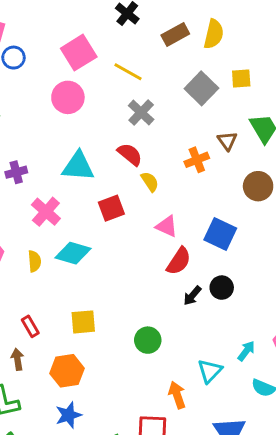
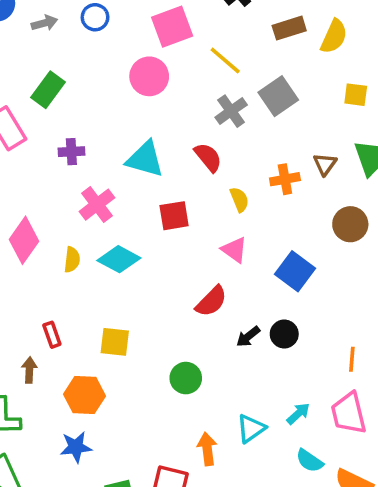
gray square: (201, 88) -> (278, 96), moved
yellow semicircle: (150, 182) -> (239, 200), moved
red semicircle: (179, 261) -> (211, 301), moved

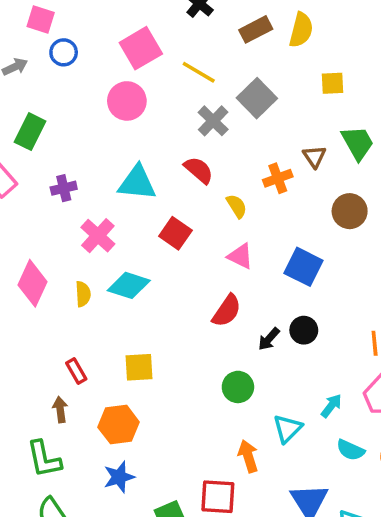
red square: (174, 216) -> (175, 233), turned -36
green circle: (186, 378) -> (238, 387), moved

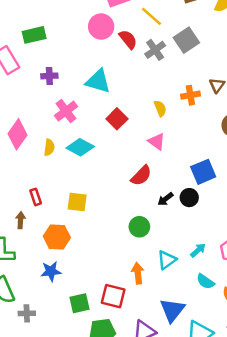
green rectangle: (30, 132) -> (34, 35), turned 40
red semicircle: (199, 170) -> (128, 39), moved
blue square: (303, 267) -> (203, 172), moved, turned 30

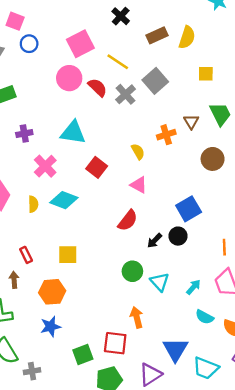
cyan triangle: (167, 260) -> (160, 282), moved, turned -30

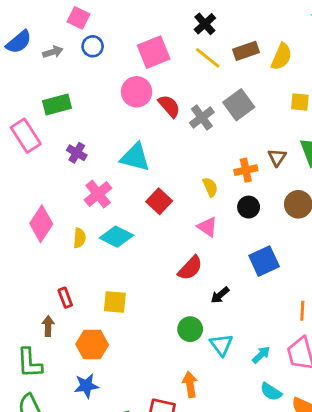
yellow line: (118, 62) -> (208, 58), moved
purple cross: (24, 134) -> (77, 153), turned 35
black circle: (178, 236) -> (249, 207), moved

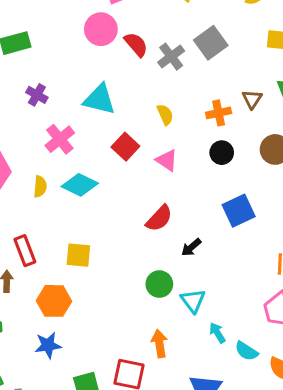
yellow semicircle: (210, 187) -> (165, 115), moved
pink triangle: (207, 227) -> (167, 160), moved
red rectangle: (65, 298) -> (25, 251), size x1.4
cyan arrow: (261, 355) -> (217, 333), moved, turned -78

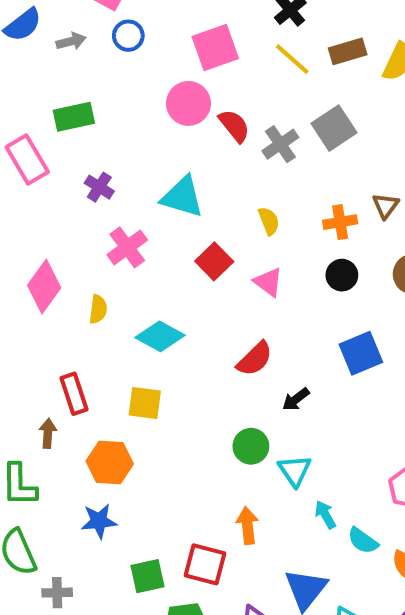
cyan diamond: (80, 185) -> (160, 336), moved

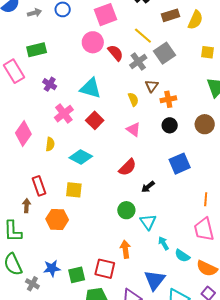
yellow line: (292, 59) -> (143, 36), moved
brown triangle: (386, 206) -> (152, 86), moved
red square: (214, 261) -> (95, 120), moved
blue star: (99, 521) -> (52, 268), moved
gray cross: (57, 593) -> (32, 284), turned 32

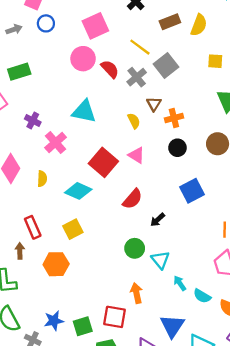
purple cross: (50, 84) -> (33, 120), moved
red square: (95, 120) -> (103, 162), moved, size x1.4
yellow square: (74, 190) -> (73, 229), turned -30

